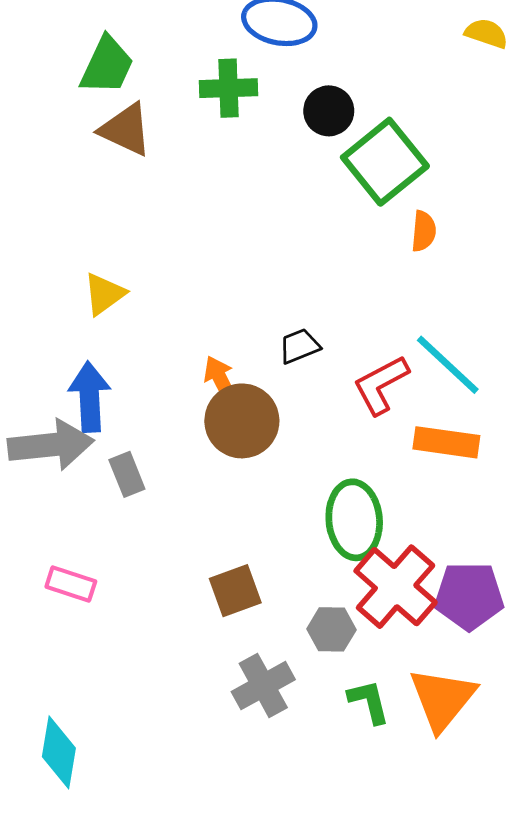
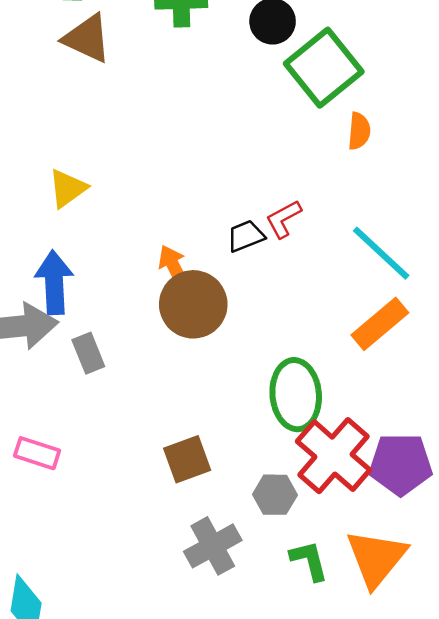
red L-shape: (381, 385) -> (284, 219), moved, size x0.7
orange rectangle: (446, 442) -> (380, 324), turned -48

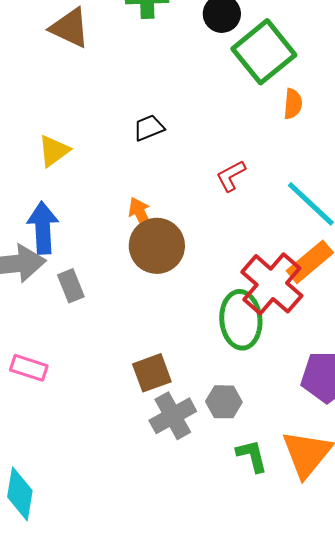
black trapezoid: (246, 236) -> (149, 128), moved
red cross: (334, 456) -> (272, 284), moved
gray cross: (213, 546) -> (173, 416), moved

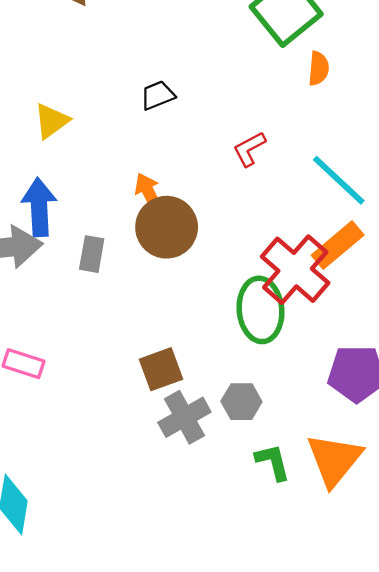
gray rectangle: (71, 286) -> (92, 254), moved, turned 32

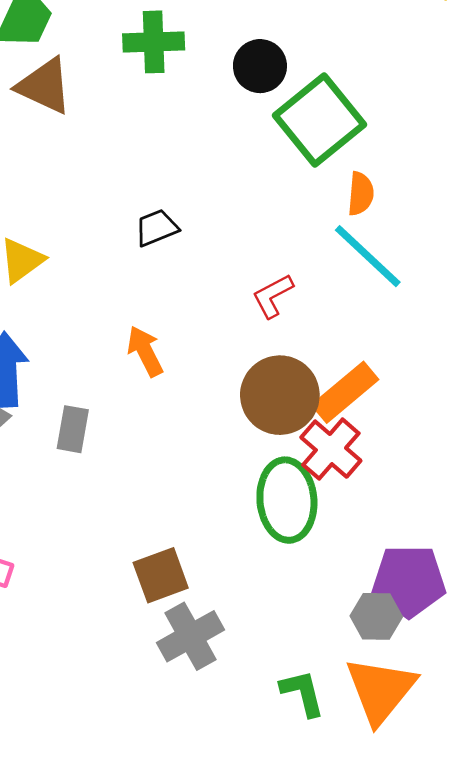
cyan line: (339, 180) -> (368, 256), moved
brown circle: (167, 227) -> (280, 395), moved
orange rectangle: (338, 245) -> (345, 392), moved
red cross: (295, 270) -> (331, 449), size x0.7
gray hexagon: (241, 402) -> (376, 616), moved

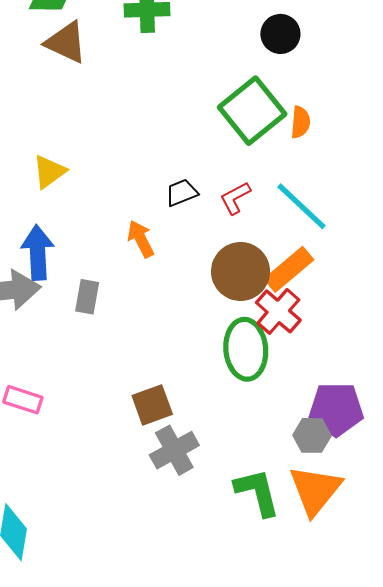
black circle: (260, 66) -> (280, 34), moved
green square: (320, 120) -> (252, 111), moved
black trapezoid: (156, 228) -> (182, 193), moved
cyan line: (368, 256) -> (301, 206), moved
green L-shape: (303, 693) -> (257, 492), size x1.4

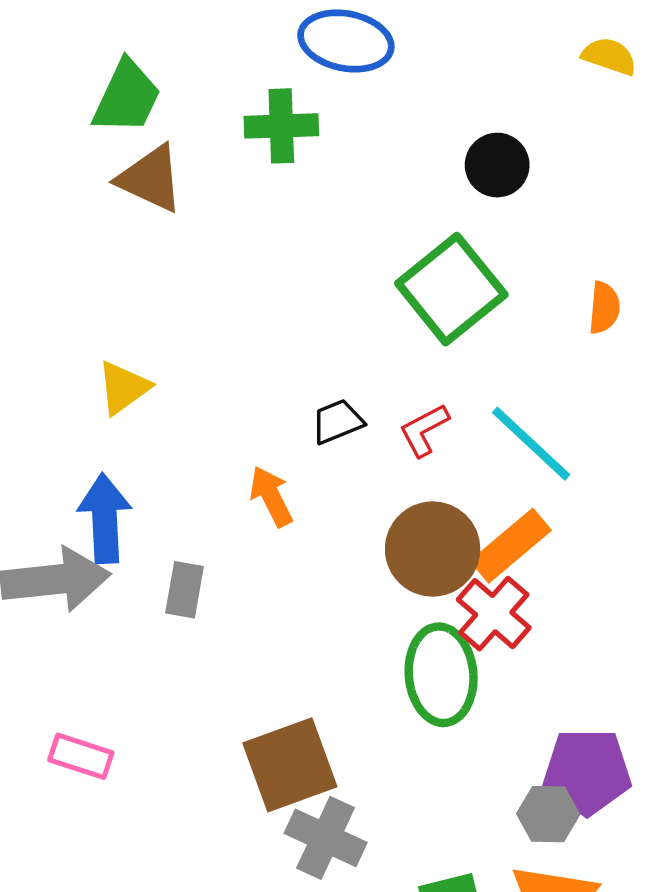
orange semicircle: (300, 122) -> (604, 308), moved
brown square: (152, 405) -> (290, 765), size x1.4
gray cross: (174, 450) -> (326, 838), turned -36

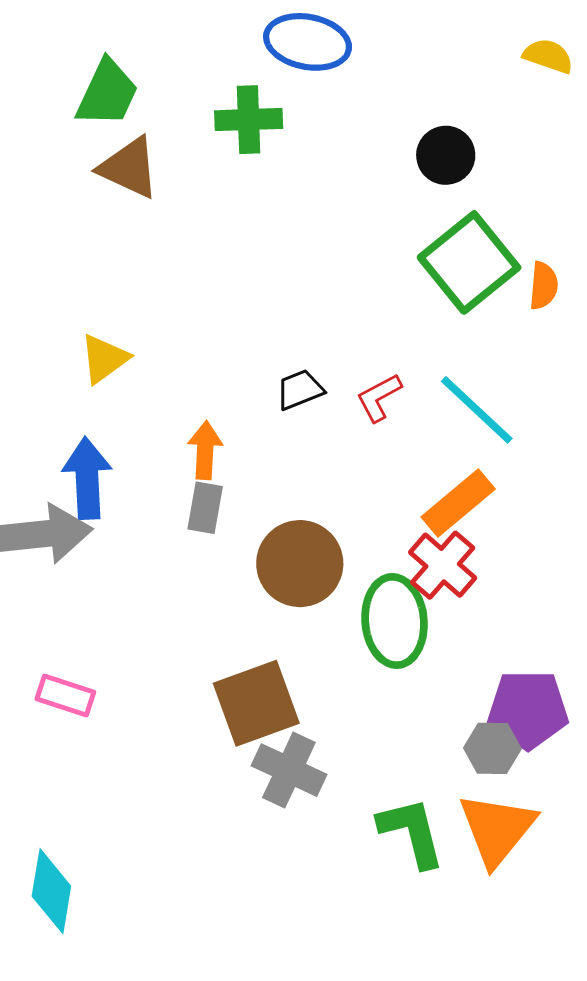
green square: (451, 289) -> (469, 262), moved
orange arrow: (271, 496) -> (205, 450), moved, turned 30
brown circle: (433, 549) -> (300, 564), moved
gray rectangle: (185, 590) -> (205, 508), moved

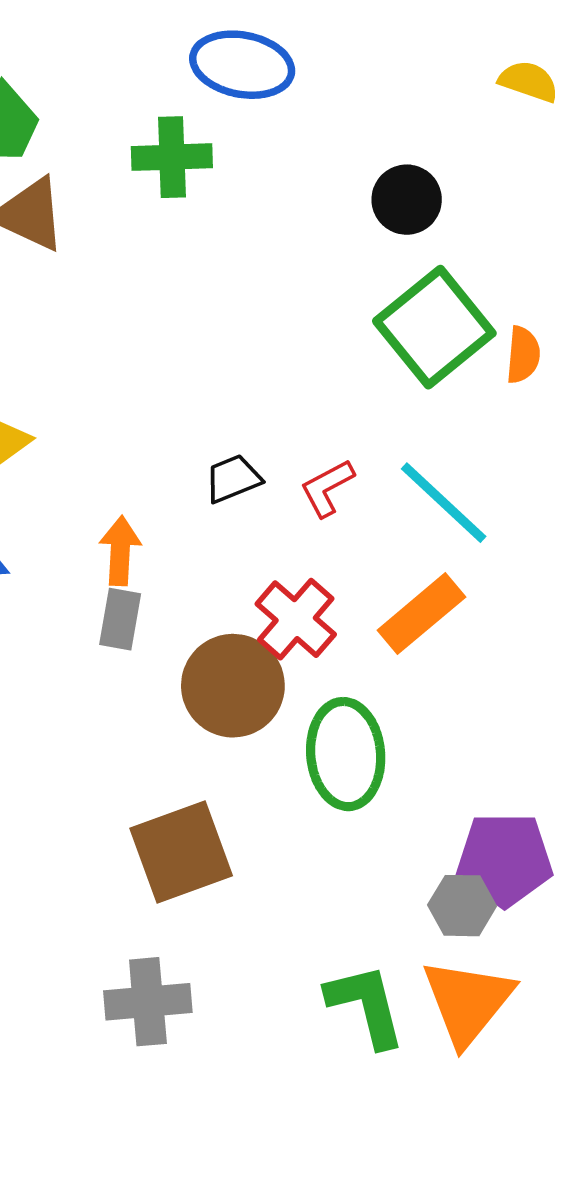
red cross: (443, 565) -> (296, 619), moved
gray cross: (289, 770) -> (148, 1002), moved, turned -30

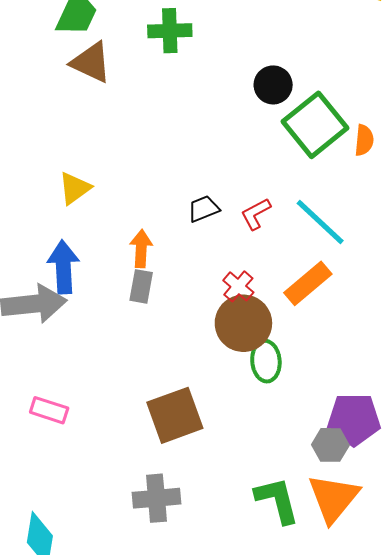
black circle: (407, 200) -> (273, 85), moved
red cross: (296, 619) -> (238, 286), size x0.7
brown circle: (233, 686) -> (243, 323), moved
green ellipse: (346, 754) -> (266, 361), size x0.7

